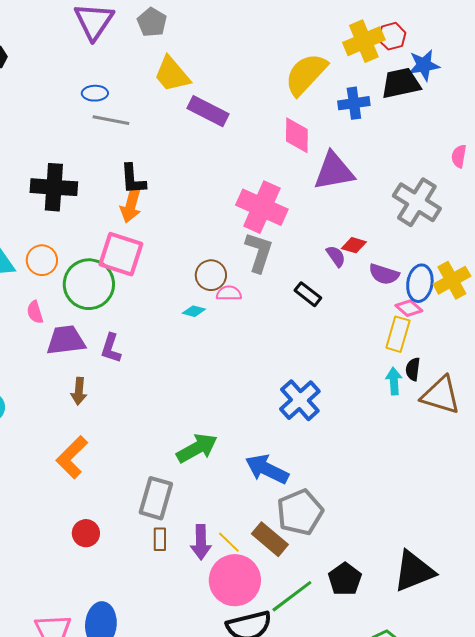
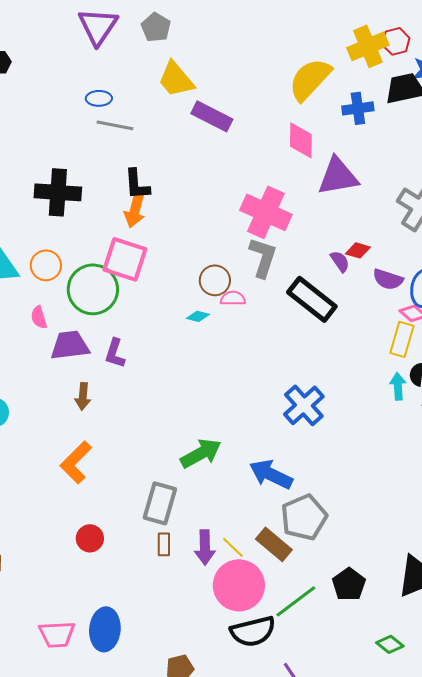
black rectangle: (308, 294) -> (312, 299), size x1.8

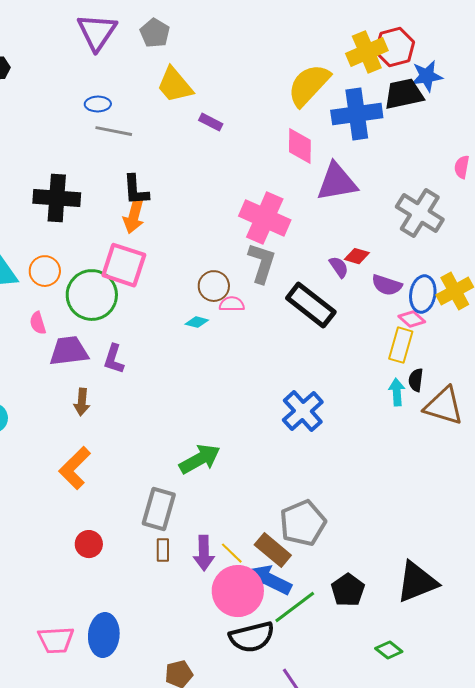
red hexagon: (396, 41) -> (395, 47), size x1.4
blue cross: (358, 108) -> (357, 114), size x1.6
purple rectangle: (212, 116) -> (211, 122), size x0.6
blue arrow: (271, 474) -> (270, 580), moved

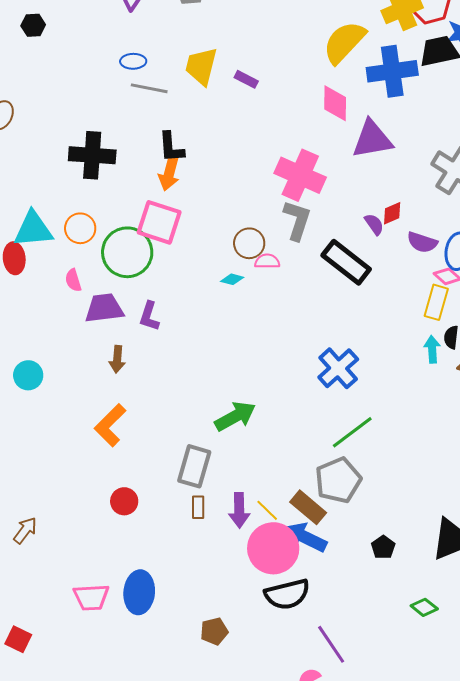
yellow trapezoid: (175, 85) -> (201, 66), moved, turned 54
red diamond: (357, 256) -> (392, 213), turned -40
black pentagon: (348, 590) -> (383, 547), size x0.7
green line: (295, 607) -> (352, 432), moved

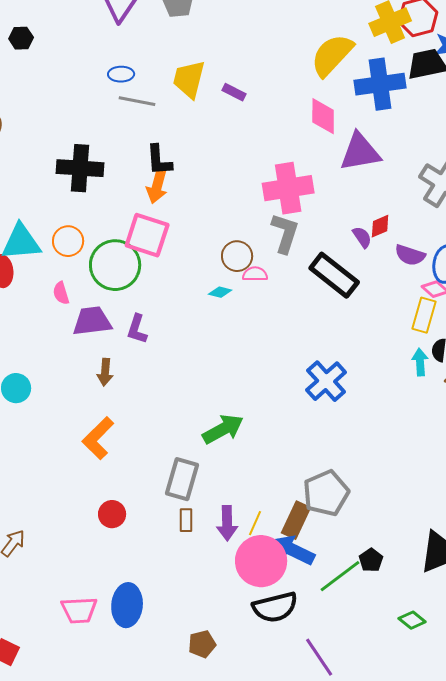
pink cross: (300, 175) -> (288, 188), turned -33
green line: (352, 432) -> (340, 576), moved
brown rectangle: (308, 507) -> (296, 520), turned 75
yellow line: (267, 510) -> (255, 523), turned 70

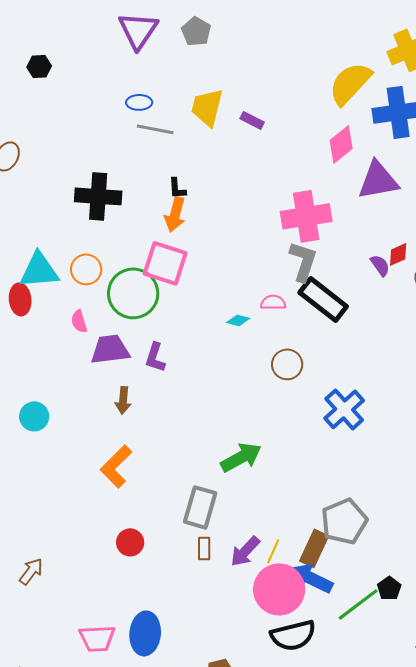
pink diamond: (323, 116) -> (341, 144), turned 51
black L-shape: (159, 160) -> (177, 188), size x0.7
brown circle: (237, 256) -> (287, 364), moved
black rectangle: (334, 275) -> (323, 299), moved
purple arrow: (227, 523) -> (245, 551), turned 44

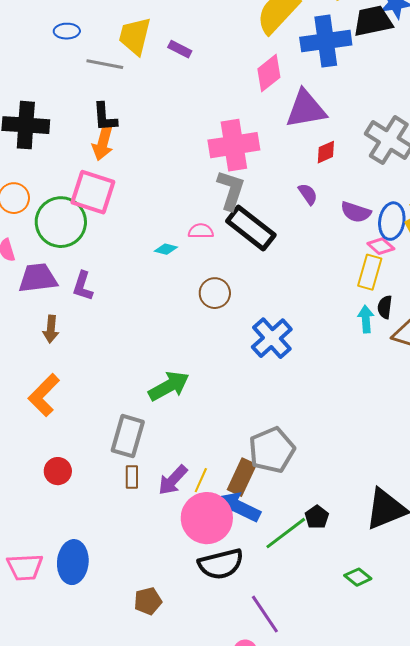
gray line: (155, 129) -> (105, 64), moved
black L-shape: (177, 188) -> (105, 117), size x1.4
red diamond: (398, 254) -> (326, 152), moved

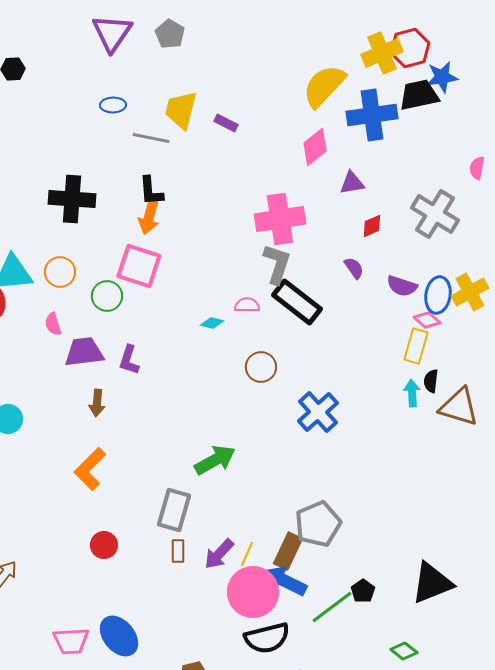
purple triangle: (306, 109) -> (352, 183), size x0.6
green circle: (61, 222) -> (107, 296), size x0.6
blue ellipse: (73, 562) -> (119, 636), turned -45

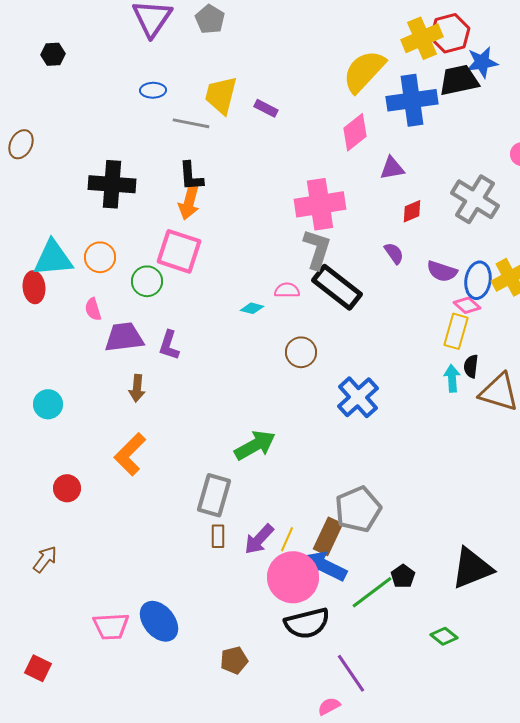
red circle: (104, 545) -> (67, 488), moved

